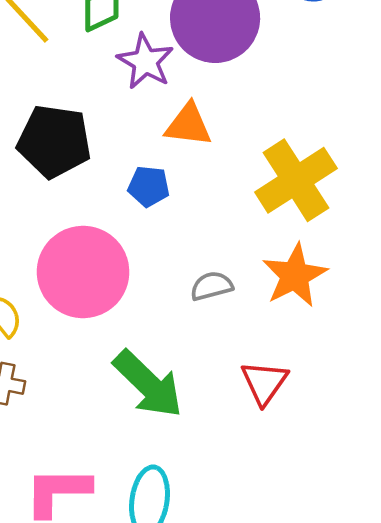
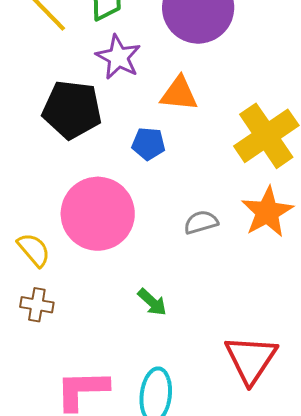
purple star: (145, 61) -> (118, 57), moved
red triangle: (264, 383) -> (251, 359), moved, size x1.4
green arrow: (148, 384) -> (152, 302), size x0.5

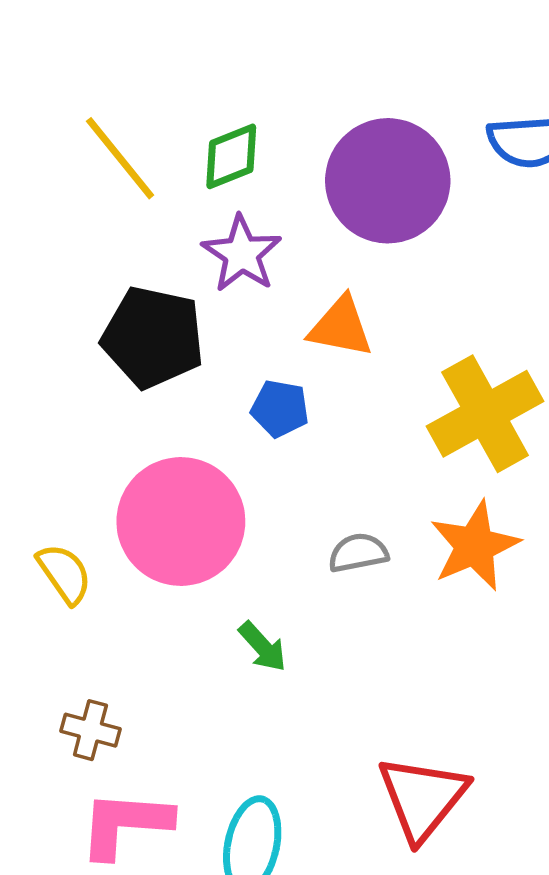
green arrow: (152, 302) -> (263, 647), moved
brown cross: (37, 305) -> (90, 730), moved

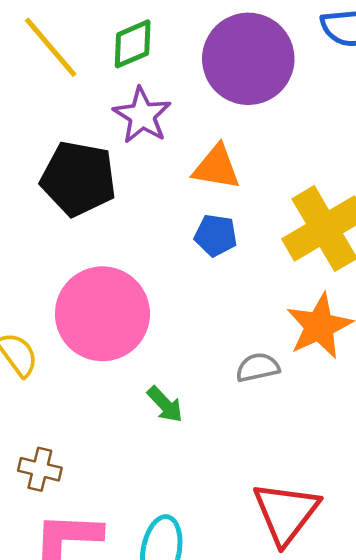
blue pentagon: (280, 409) -> (216, 235), moved
gray semicircle: (358, 553) -> (258, 367), moved

